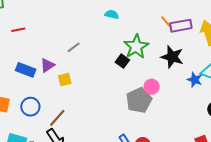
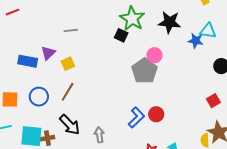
red line: (18, 30) -> (12, 12), moved
gray line: (74, 47) -> (71, 30), turned 40
brown line: (57, 118) -> (68, 92), moved

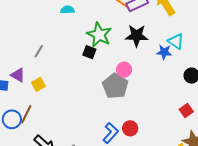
gray line: (71, 30) -> (39, 51), turned -48
cyan triangle: (208, 31) -> (176, 41), turned 30
purple triangle: (48, 53) -> (18, 75), turned -42
brown line: (68, 92) -> (26, 114), moved

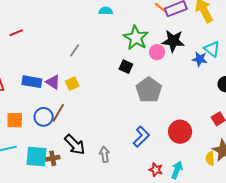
black square: (89, 52) -> (126, 67), moved
pink circle: (124, 70) -> (157, 52), moved
purple triangle: (18, 75) -> (53, 82), moved
red circle: (130, 128) -> (180, 132), moved, size x1.5

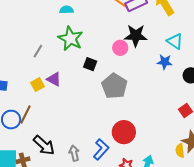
green star: (136, 38) -> (70, 39), moved
blue star: (200, 59) -> (165, 62), moved
purple triangle: (53, 82) -> (54, 79), moved
red circle: (180, 132) -> (124, 132), moved
blue L-shape: (141, 137) -> (101, 149), moved

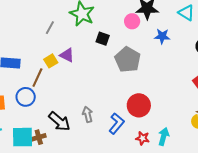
blue star: (165, 62) -> (162, 36), moved
brown line: (25, 114) -> (37, 78), moved
gray arrow: (74, 153) -> (88, 114), moved

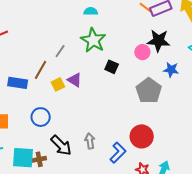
gray pentagon: (128, 60) -> (149, 91), moved
brown line: (37, 78) -> (41, 70), moved
blue circle: (26, 97) -> (41, 117), moved

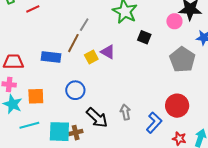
gray line: (60, 51) -> (84, 25), moved

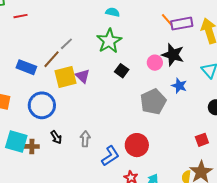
yellow square: (91, 57) -> (65, 77), size x1.6
blue circle: (75, 90) -> (42, 105), size x1.4
black arrow: (97, 118) -> (56, 137), size x0.6

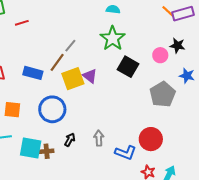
black star: (173, 55) -> (177, 46), size x0.7
black square: (122, 71) -> (128, 67), size x1.5
black arrow: (56, 137) -> (70, 140), turned -112
blue L-shape: (110, 156) -> (126, 153), turned 60

